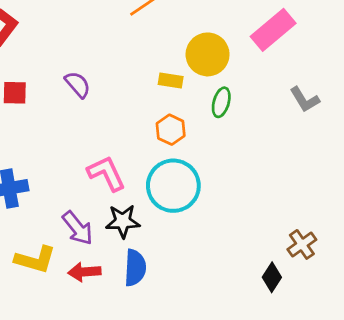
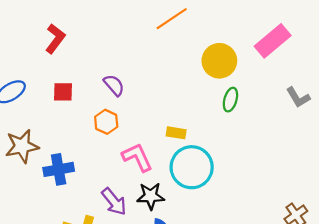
yellow rectangle: (171, 80) -> (176, 133), moved
orange hexagon: (171, 130) -> (106, 122), moved

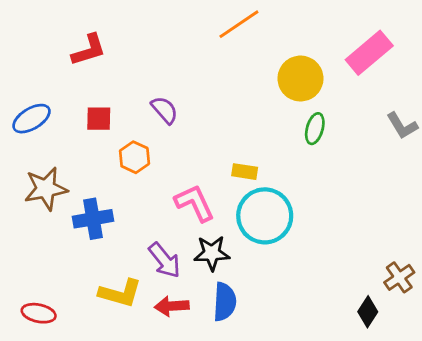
red L-shape: (55, 39) -> (89, 50), turned 36
orange hexagon: (106, 122) -> (135, 157), moved

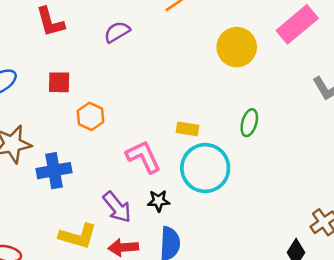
red L-shape: (89, 50) -> (50, 22), turned 92
purple semicircle: (165, 110) -> (117, 32), moved, turned -80
green ellipse: (315, 129) -> (249, 123), moved
black star: (212, 253) -> (159, 201), size x0.7

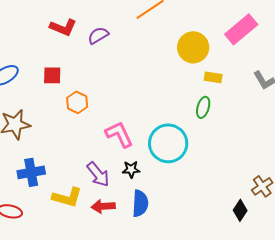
red L-shape: (50, 22) -> (63, 27), moved, turned -52
yellow rectangle: (188, 129) -> (213, 77), moved
blue cross: (54, 171) -> (31, 172), moved

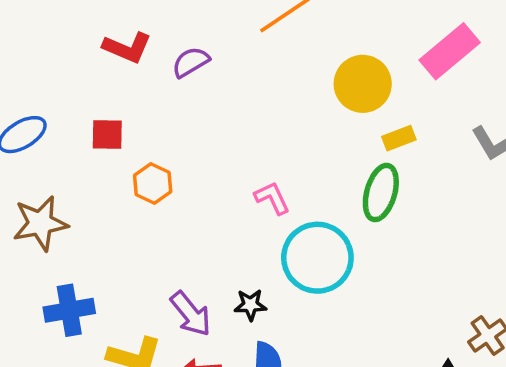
yellow rectangle: (213, 77) -> (399, 138), turned -30
green ellipse: (203, 107) -> (381, 193), size x1.4
pink L-shape: (119, 134) -> (272, 198), moved, size x0.7

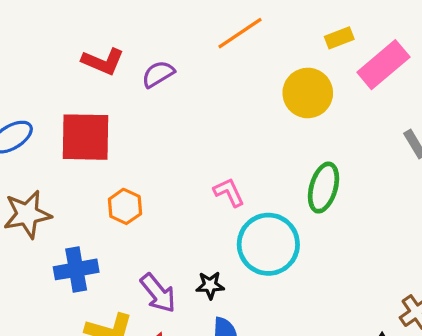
red square: (107, 135) -> (86, 137), size x1.8
yellow rectangle: (399, 138) -> (339, 38), moved
orange hexagon: (153, 183) -> (125, 206), moved
blue cross: (69, 310) -> (76, 269), moved

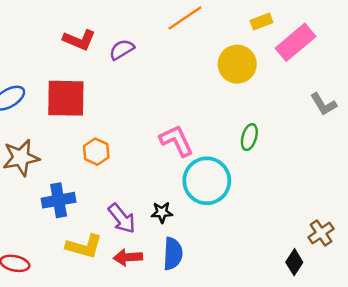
green ellipse: (324, 188) -> (249, 137), size x0.7
pink L-shape: (229, 192) -> (176, 141), size x1.4

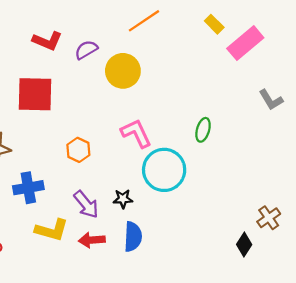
yellow rectangle: (261, 22) -> (214, 24), turned 66
yellow circle: (237, 64) -> (123, 71), moved
orange hexagon: (96, 152) -> (78, 150), moved

